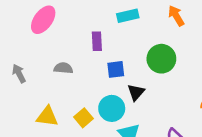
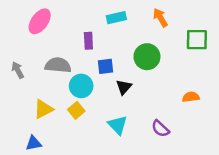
gray semicircle: (63, 68) -> (58, 65), size x1.5
cyan circle: (112, 108) -> (81, 86), moved
yellow triangle: (47, 116) -> (43, 109), turned -35

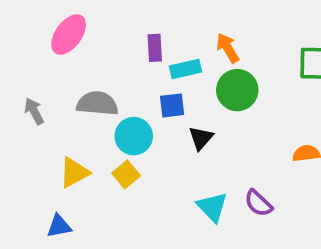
cyan rectangle: (116, 18) -> (185, 69), moved
orange arrow: (160, 18) -> (228, 48), moved
purple rectangle: (88, 41) -> (155, 48), moved
cyan triangle: (118, 125) -> (212, 207), moved

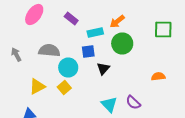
purple rectangle: (155, 48) -> (71, 18), moved, turned -48
orange arrow: (228, 48) -> (117, 22), turned -98

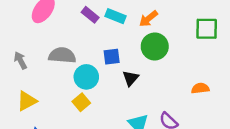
cyan rectangle: (95, 32) -> (115, 16), moved, turned 35
yellow triangle: (37, 86) -> (27, 101), moved

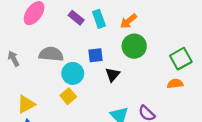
cyan rectangle: (115, 16) -> (99, 19), turned 48
green square: (207, 29) -> (181, 59), moved, turned -30
yellow triangle: (27, 101) -> (26, 104), moved

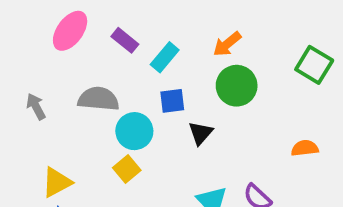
purple rectangle: (76, 18) -> (125, 40), moved
cyan rectangle: (99, 19) -> (165, 57), moved, turned 60
green square: (181, 59) -> (314, 65), moved, turned -30

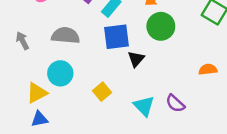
blue square: (172, 101) -> (116, 37), size x1.5
cyan circle: (134, 131) -> (60, 73), moved
yellow square: (127, 169) -> (102, 92), moved

